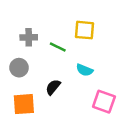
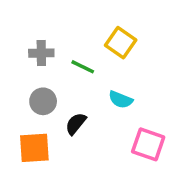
yellow square: (85, 30) -> (121, 43), turned 30
gray circle: (19, 68) -> (43, 101), moved

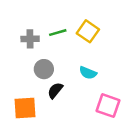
green line: (83, 67) -> (58, 33), moved, turned -42
gray circle: (43, 101) -> (44, 69), moved

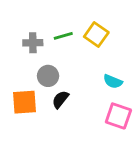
cyan semicircle: (88, 73) -> (113, 81), moved
orange square: (25, 108) -> (25, 102), moved

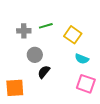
yellow square: (96, 35) -> (73, 35), moved
orange square: (25, 102) -> (15, 88), moved

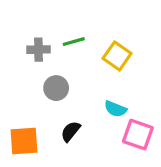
cyan semicircle: (82, 59) -> (115, 109), moved
black semicircle: (44, 72) -> (71, 131), moved

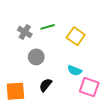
gray cross: (38, 50) -> (25, 32), turned 32

